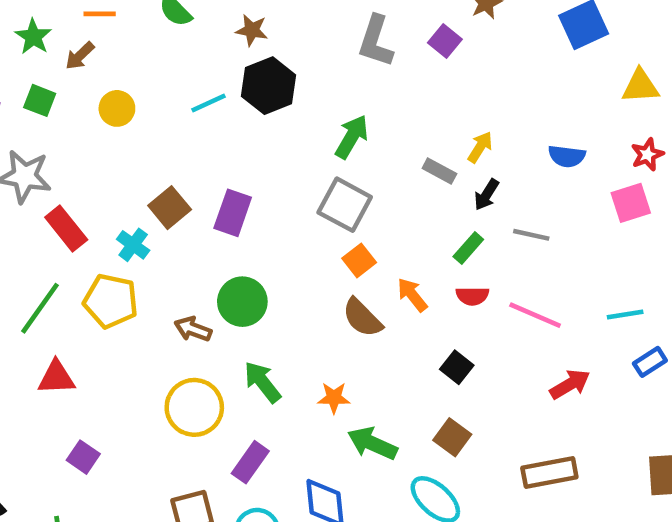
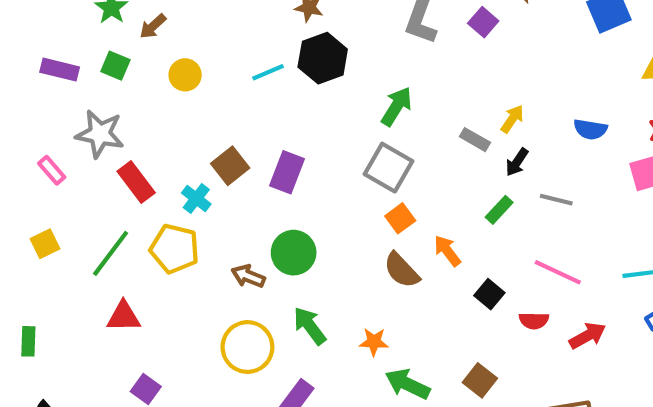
red semicircle: (472, 296) -> (534, 321), moved
black square: (457, 367) -> (489, 294), moved

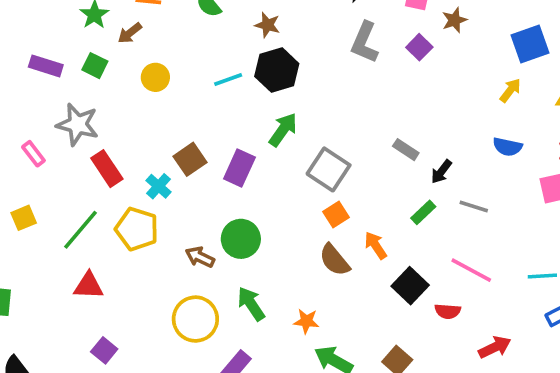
green arrow: (397, 106) -> (283, 130), moved
yellow arrow: (512, 119) -> (510, 90), moved
black square: (489, 294) -> (410, 286), size x1.4
red arrow: (587, 336) -> (495, 347), moved

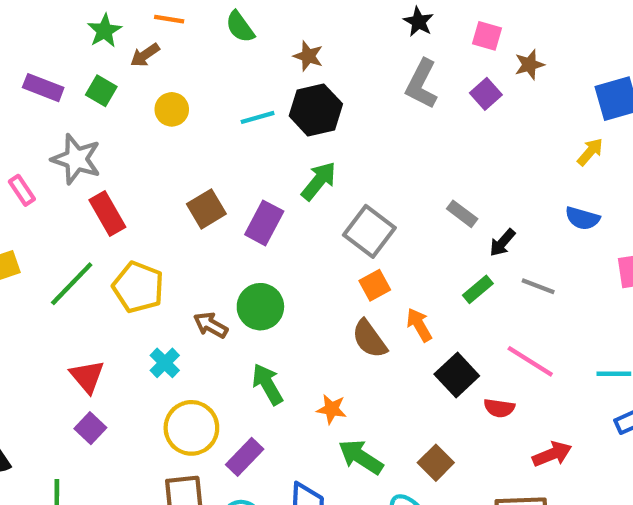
cyan cross: (159, 186) -> (165, 363), moved
red triangle: (89, 286) -> (87, 376), moved, turned 44
yellow circle: (195, 319) -> (191, 428), moved

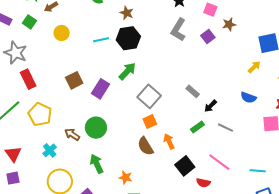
purple square: (90, 428) -> (13, 178), turned 32

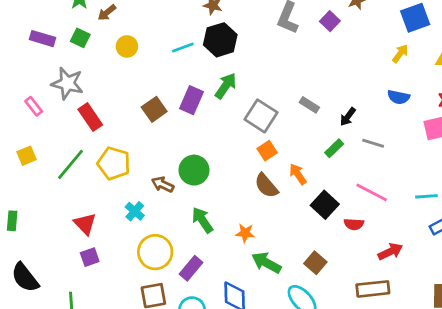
purple rectangle: (101, 89) -> (192, 100), moved
gray rectangle: (193, 91) -> (309, 105), moved

